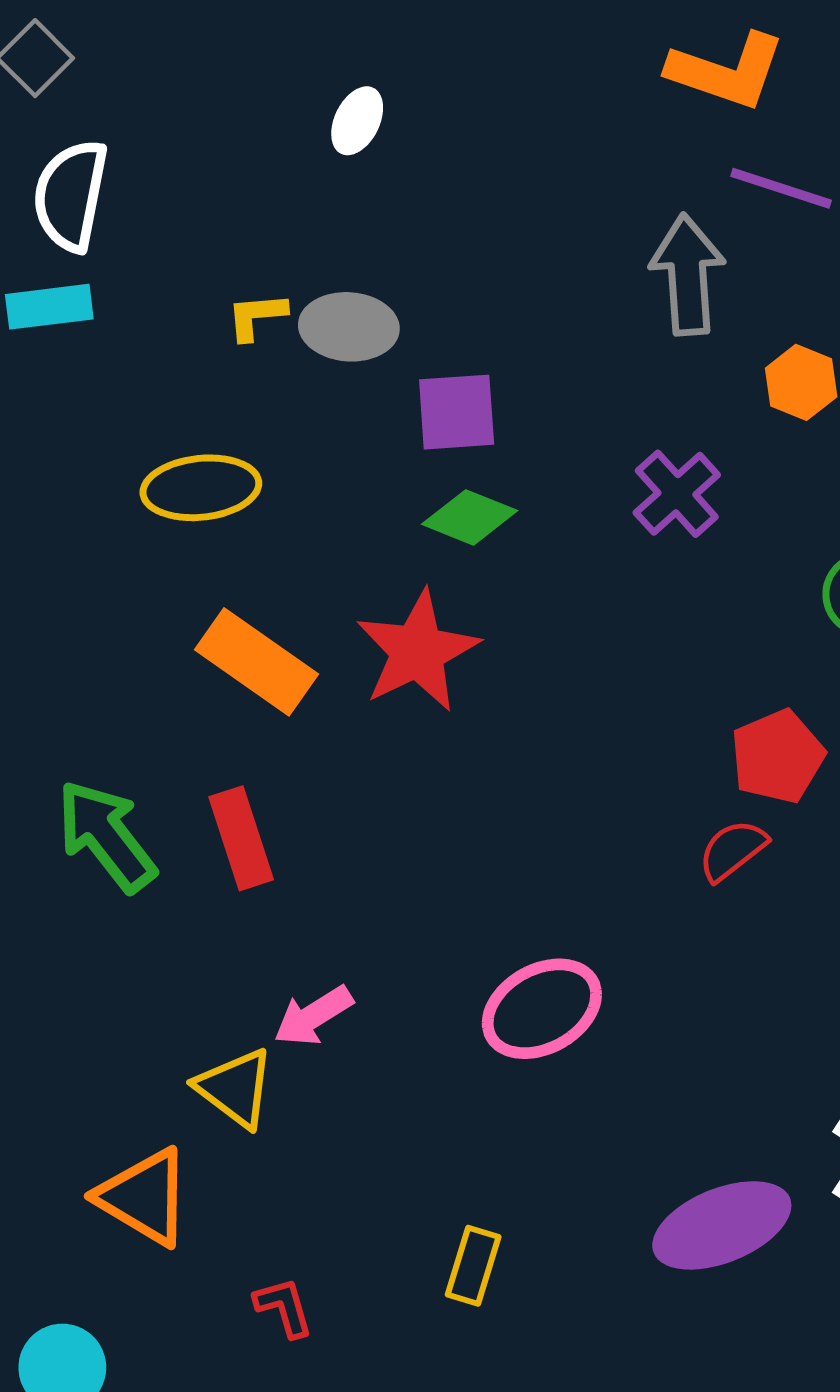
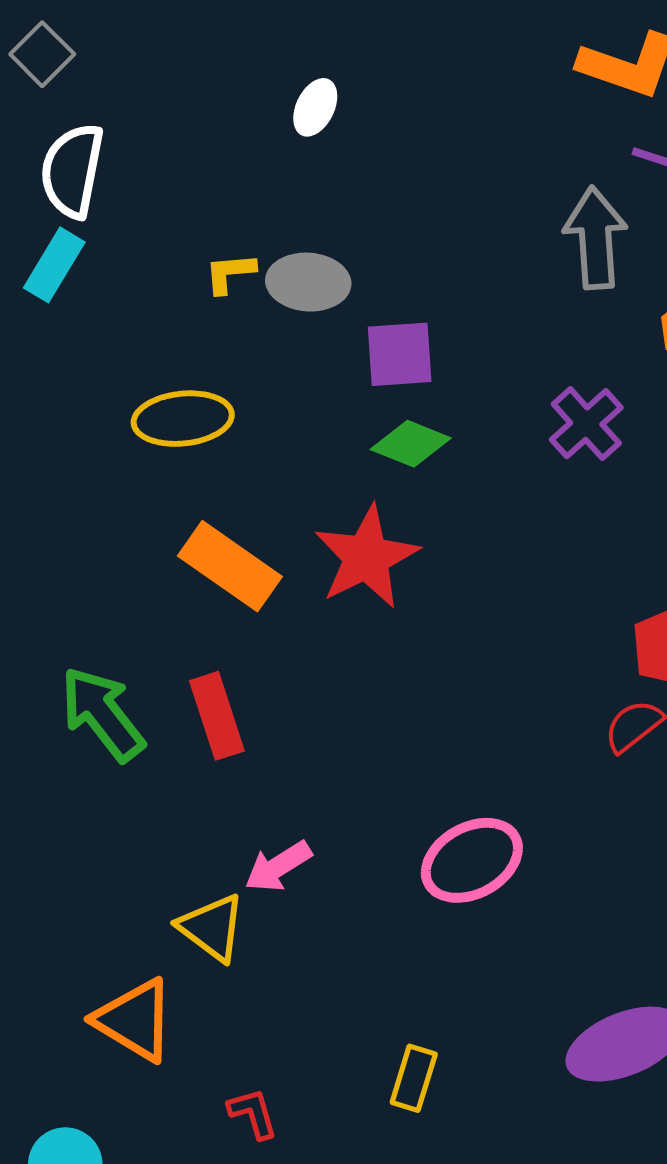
cyan rectangle: (49, 307) -> (54, 265), turned -52

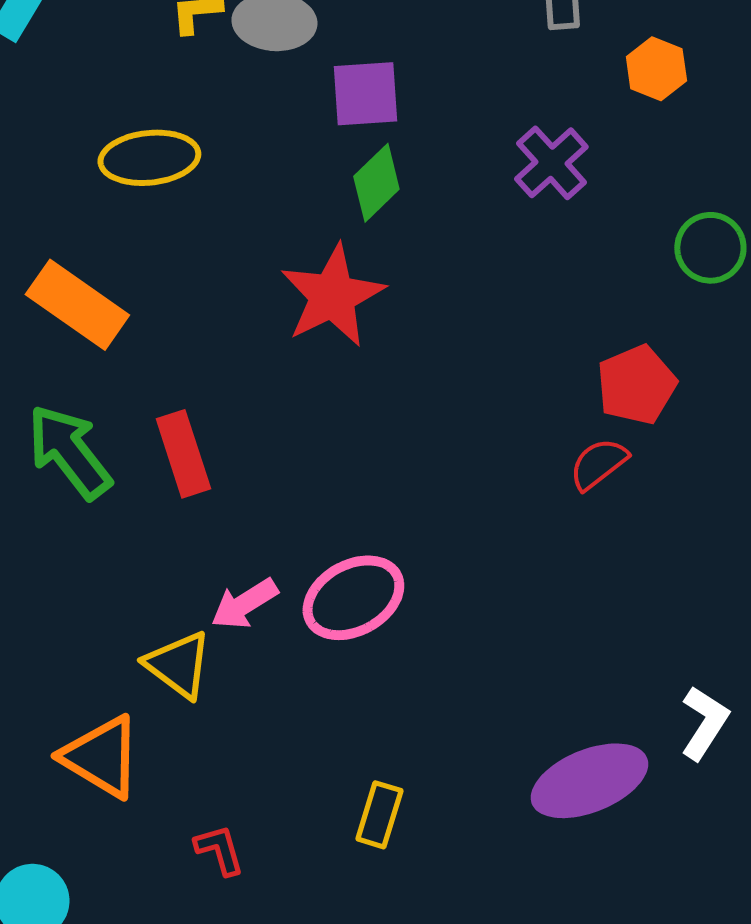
green diamond: (411, 444) -> (376, 183), turned -66
orange rectangle: (230, 566) -> (77, 305), moved
pink ellipse: (472, 860) -> (353, 598), moved

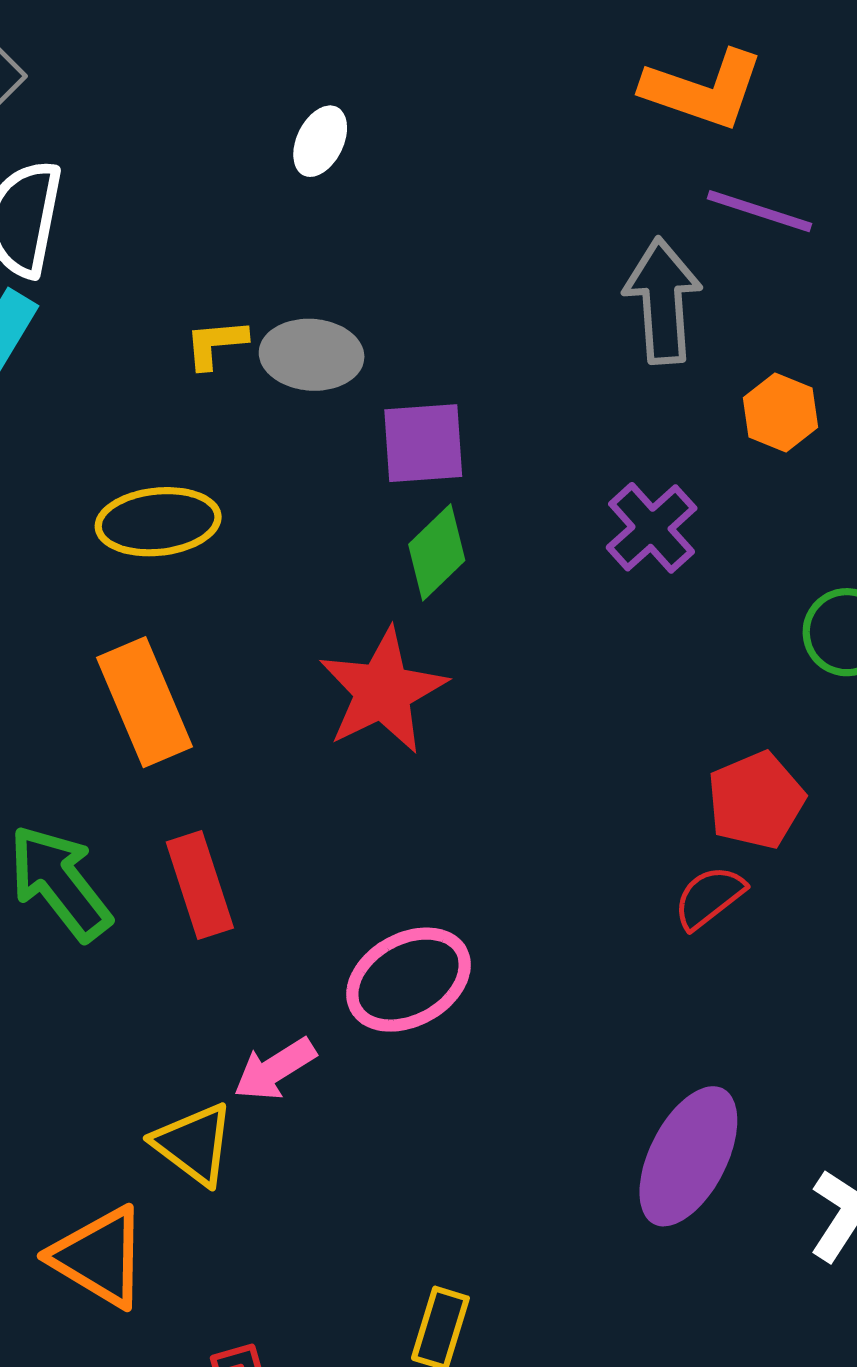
orange rectangle: (77, 305) -> (145, 702), moved, turned 32
pink ellipse: (353, 598) -> (409, 980), moved
purple ellipse: (589, 781) -> (688, 1156), moved, turned -41

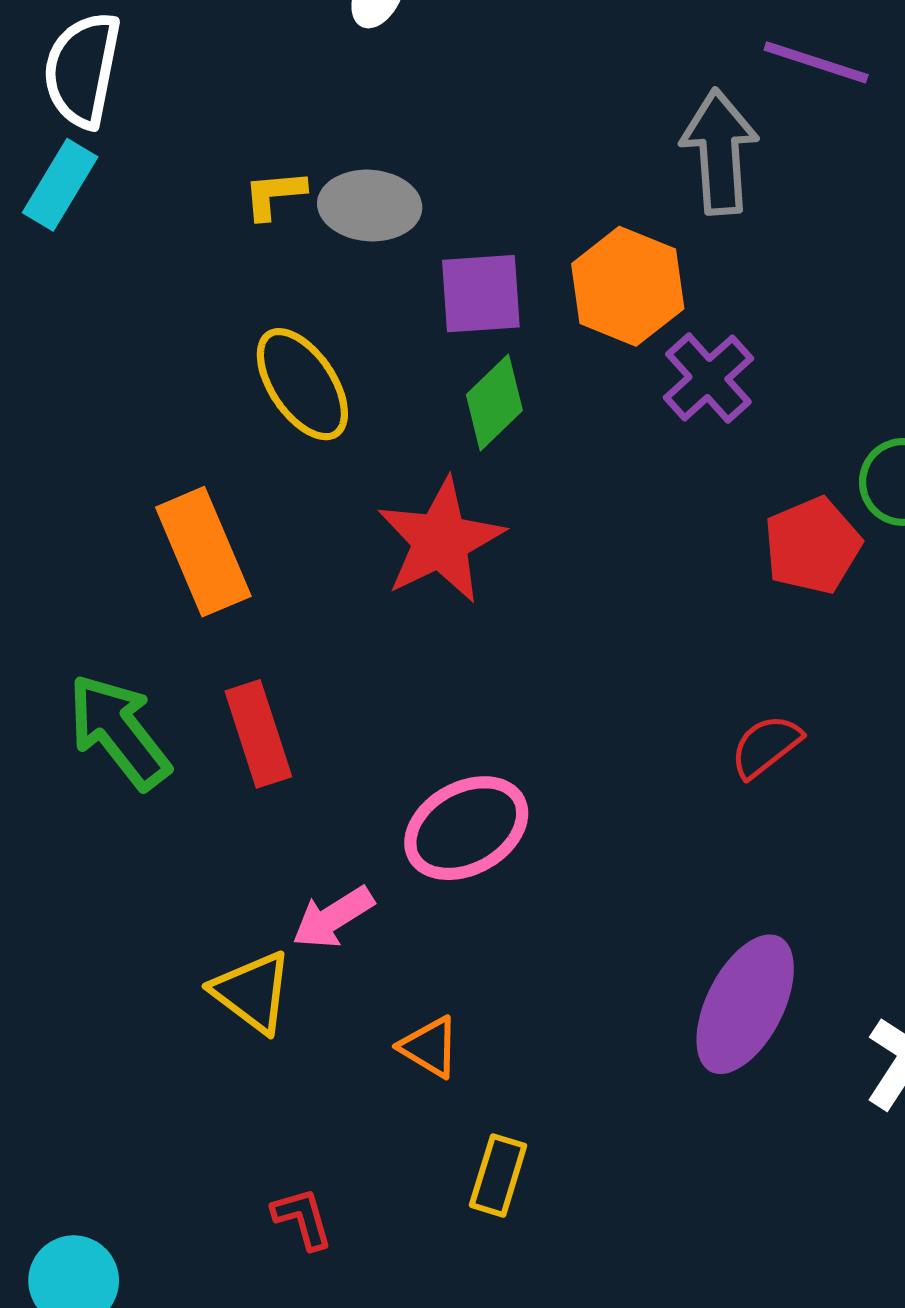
orange hexagon: (780, 412) -> (628, 286), moved, size x1.5
yellow ellipse: (158, 522) -> (302, 384), moved, turned 62
red pentagon: (756, 800) -> (812, 546), moved
orange triangle: (99, 1257) -> (430, 1047), moved, size x0.6

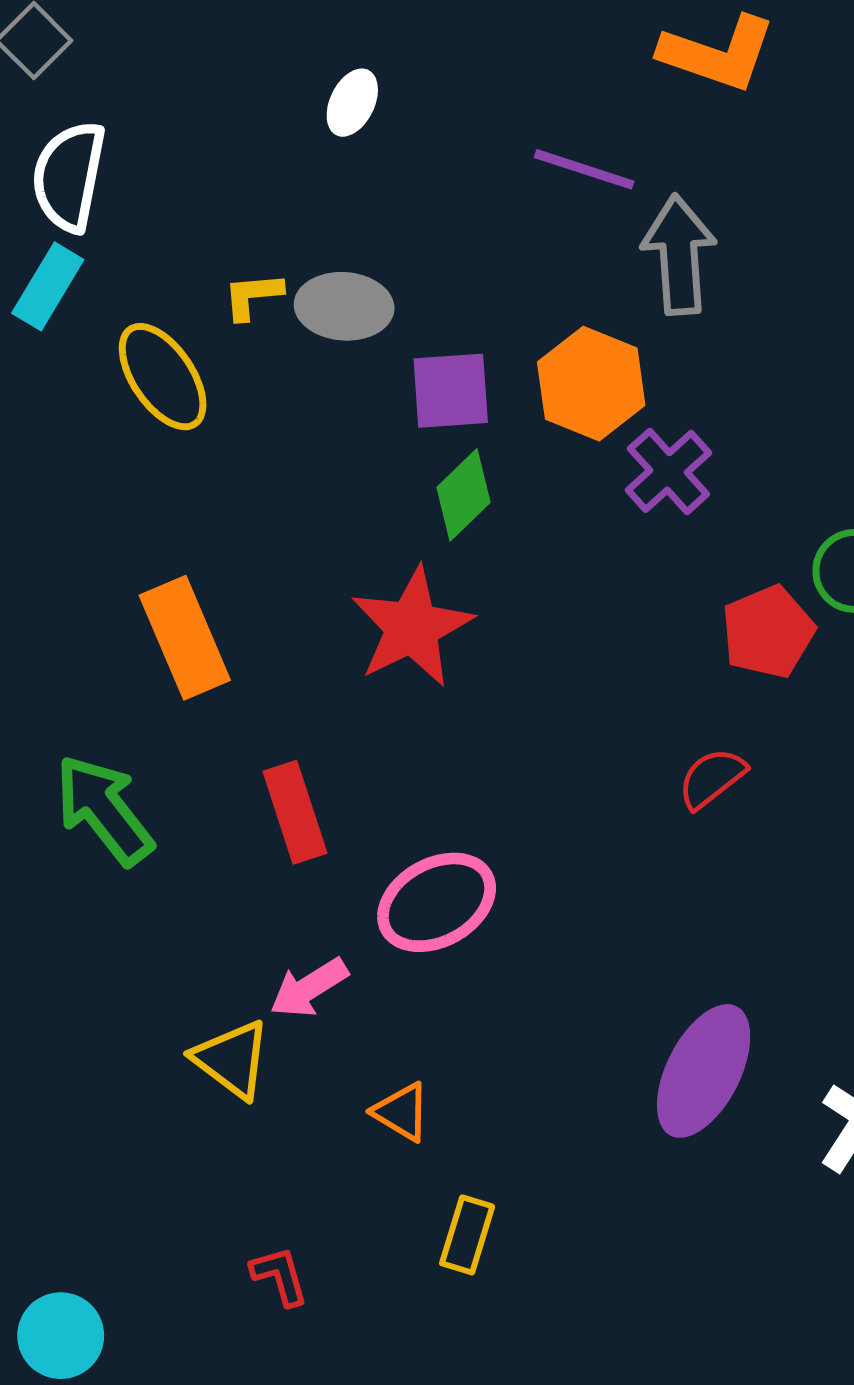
purple line: (816, 62) -> (584, 169), moved
yellow ellipse: (302, 384) -> (163, 377), moved
red rectangle: (258, 734) -> (295, 812), moved
red semicircle: (766, 746) -> (712, 778), moved

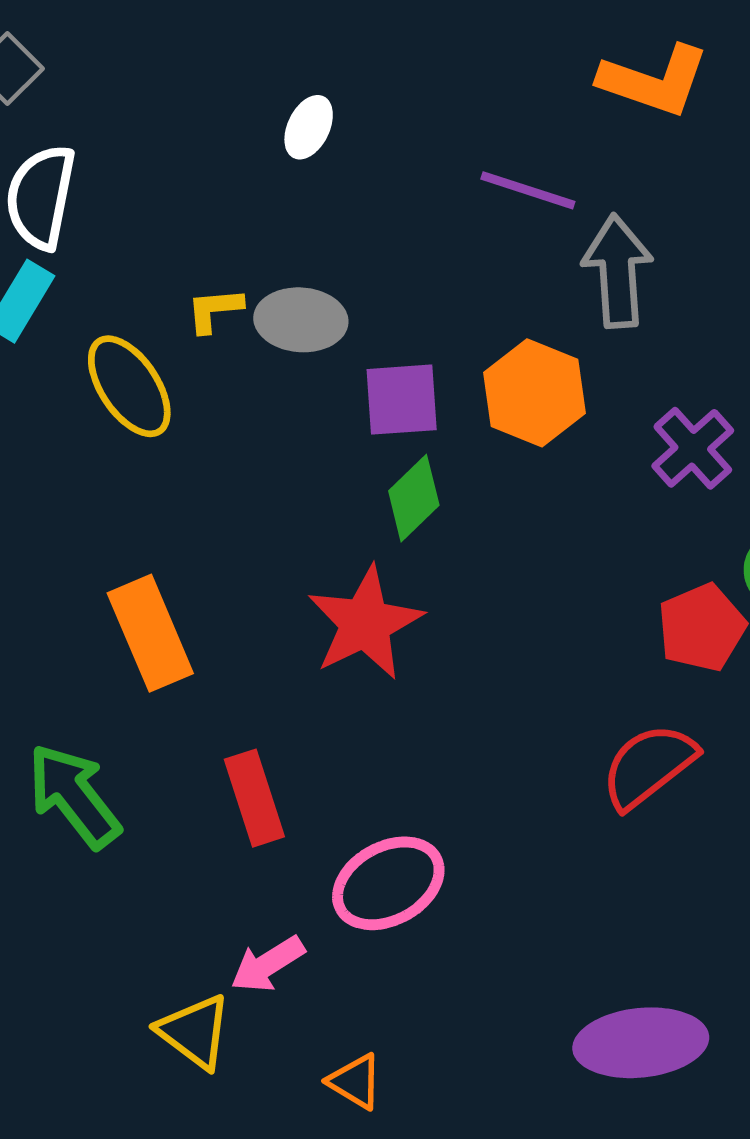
purple cross: (668, 471) -> (693, 448), moved
red semicircle: (712, 778) -> (648, 766), size x1.5
purple ellipse: (704, 1071) -> (641, 1043), turned 57

